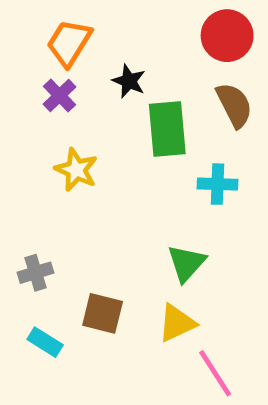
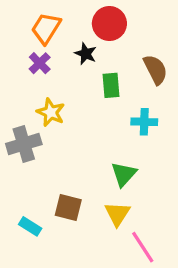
red circle: (227, 36) -> (109, 24), moved
green rectangle: (167, 129) -> (111, 85), size x0.7
gray cross: (36, 273) -> (24, 144), moved, size x1.5
yellow triangle: (177, 323) -> (117, 214), turned -32

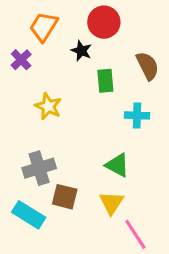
purple cross: (40, 63) -> (21, 60), moved
gray cross: (24, 144) -> (39, 168), moved
green triangle: (124, 174) -> (117, 165), turned -44
cyan rectangle: (30, 226) -> (29, 215), size x1.5

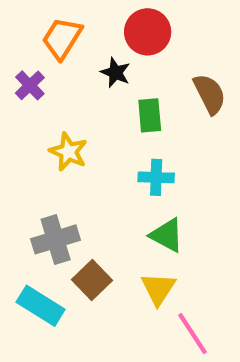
cyan cross: (137, 115) -> (156, 177), moved
brown square: (65, 197) -> (92, 280), turned 32

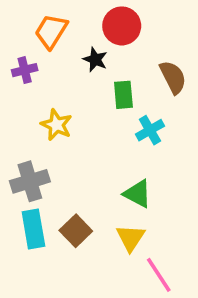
purple cross: (30, 85) -> (25, 70), turned 30
cyan cross: (156, 177) -> (150, 130), moved, turned -32
gray cross: (56, 239) -> (30, 181), moved
cyan rectangle: (41, 306) -> (33, 229), moved, turned 48

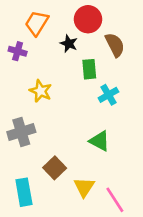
purple cross: (25, 70) -> (18, 51), turned 30
brown semicircle: (173, 77) -> (115, 45), moved
cyan rectangle: (33, 229) -> (24, 192), moved
yellow triangle: (131, 238) -> (84, 187), moved

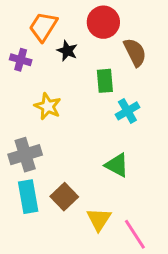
black star: (69, 44) -> (67, 51), moved
cyan rectangle: (24, 192) -> (28, 197), moved

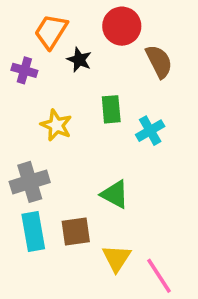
green rectangle: (105, 81) -> (111, 109), moved
green triangle: (117, 165) -> (115, 194), moved
brown square: (64, 197) -> (76, 232), turned 36

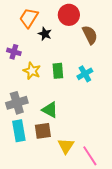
purple cross: (24, 70) -> (14, 52), moved
green rectangle: (111, 109) -> (58, 71), moved
green triangle: (115, 194) -> (50, 110), moved

